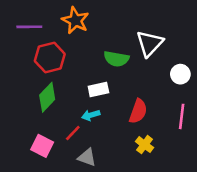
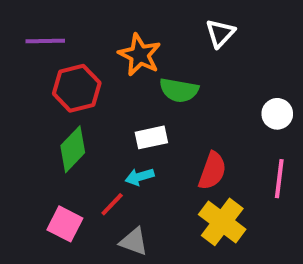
orange star: (75, 20) -> (140, 55), moved
white triangle: (150, 43) -> (220, 33), moved, size x0.7
yellow cross: (145, 145) -> (222, 222), size x1.6

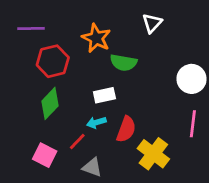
white circle: (277, 114) -> (192, 79), size x1.4
red semicircle: (212, 171) -> (126, 129), moved

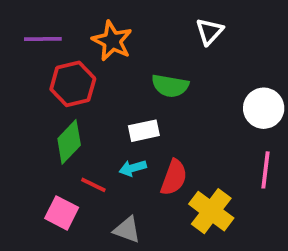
orange star: (96, 38) -> (112, 41), moved
red line: (77, 142) -> (93, 185), moved, turned 72

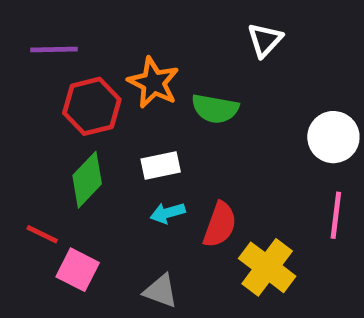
orange star: (112, 41) -> (153, 83), moved
white rectangle: (144, 131) -> (161, 166), moved
red line: (93, 185) -> (42, 234), moved

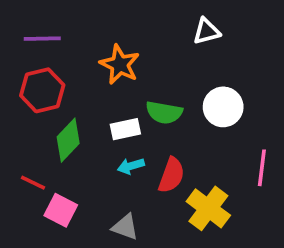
white triangle: (265, 40) -> (206, 31), turned 32
red hexagon: (92, 106) -> (42, 90), moved
green semicircle: (215, 109) -> (164, 112), moved
white circle: (333, 137) -> (223, 107), moved

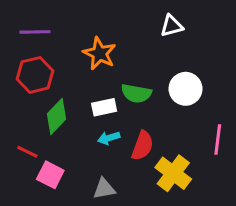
gray triangle: (125, 227) -> (104, 189), turned -30

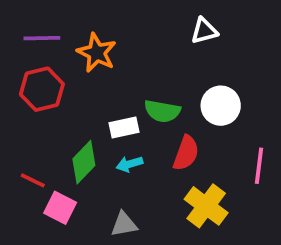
orange star: (99, 53) -> (97, 53), moved
green diamond: (56, 116) -> (84, 162), moved
red semicircle: (142, 146) -> (186, 153), moved

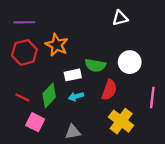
orange star: (97, 53) -> (57, 45), moved
red line: (33, 180) -> (22, 98), moved

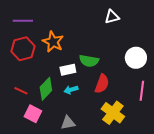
white circle: (130, 62) -> (136, 58), moved

